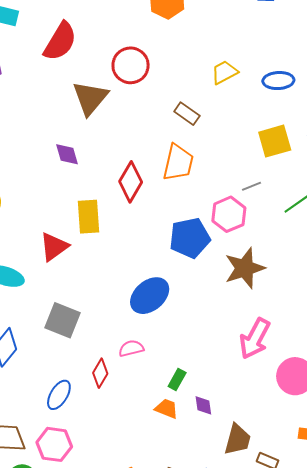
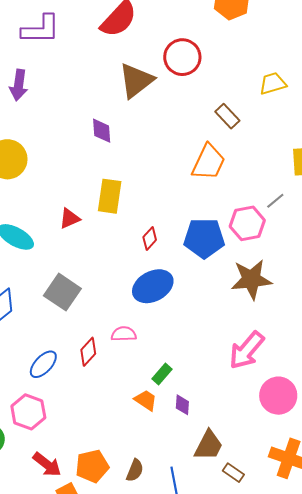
red diamond: (131, 182) -> (150, 238), moved, size x0.6
gray line: (252, 186) -> (275, 201), turned -30
red triangle: (54, 247) -> (70, 218), size x0.7

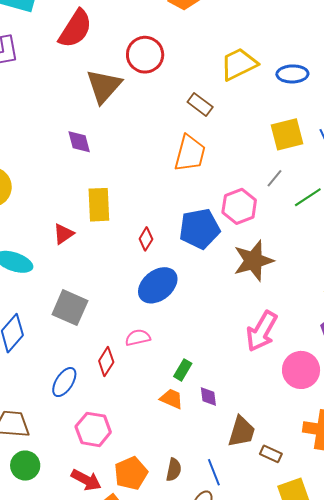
yellow trapezoid: (273, 83) -> (239, 64), size x1.4
gray line: (275, 201) -> (275, 178), moved
pink hexagon: (28, 412) -> (93, 429), moved

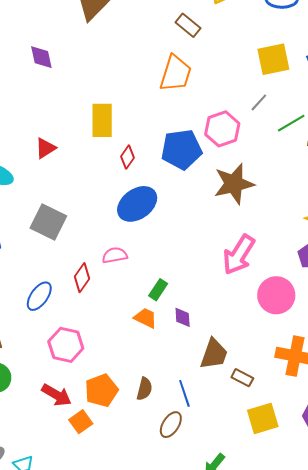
purple diamond: (79, 142) -> (41, 57), moved
yellow rectangle: (99, 205) -> (102, 120), moved

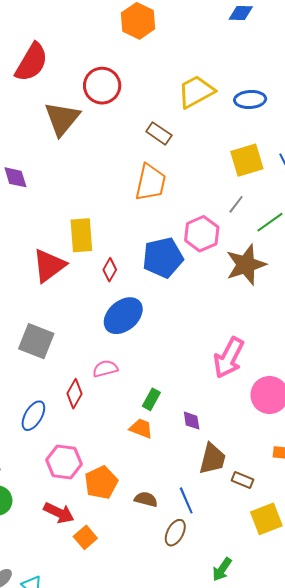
red triangle: (45, 148) -> (49, 266), moved, size x1.6
brown star: (234, 184) -> (246, 265), moved
purple diamond: (183, 317) -> (192, 421), moved
brown semicircle: (144, 389) -> (146, 499), turned -85
orange pentagon: (101, 390) -> (101, 483), moved

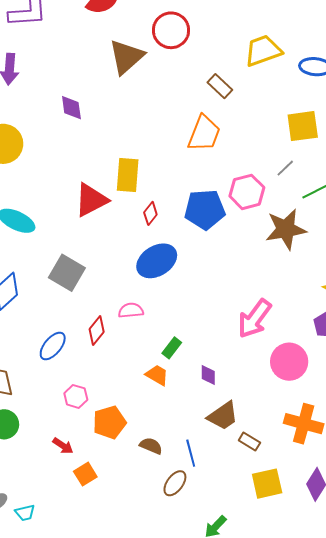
brown trapezoid: (212, 459) -> (223, 416), turned 32
pink hexagon: (64, 462) -> (76, 396), size x0.7
red arrow: (59, 513) -> (63, 446), size x0.7

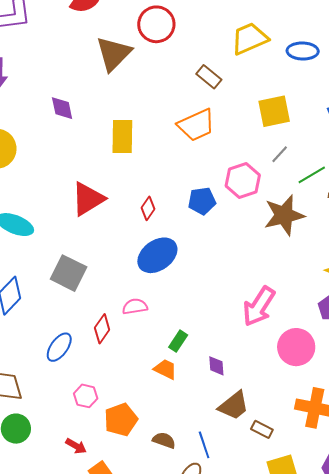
yellow square: (303, 126) -> (274, 111), moved
orange trapezoid: (204, 133) -> (196, 125), turned 48
yellow rectangle: (128, 175) -> (122, 137), moved
blue pentagon: (205, 210) -> (202, 201), size x0.7

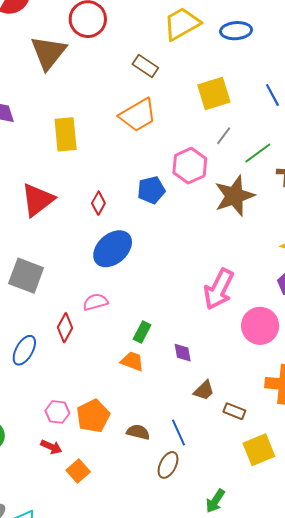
pink hexagon: (86, 396) -> (57, 412), moved
brown trapezoid: (234, 406) -> (204, 390), size x0.7

